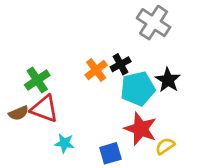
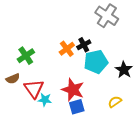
black star: (168, 80) -> (124, 70), moved
red triangle: (44, 109) -> (34, 89), moved, turned 35
red star: (141, 129) -> (73, 90), moved

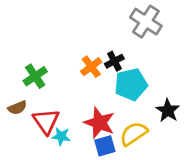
black star: (124, 70) -> (168, 110), moved
yellow semicircle: (115, 102) -> (134, 134), moved, size x1.5

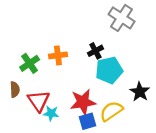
orange cross: (91, 67) -> (58, 55), moved, turned 30
brown semicircle: (17, 108) -> (15, 89), turned -70
red star: (99, 123) -> (83, 102), turned -30

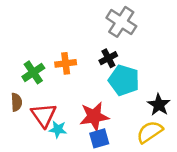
gray cross: (122, 18) -> (121, 22), moved
cyan pentagon: (109, 70) -> (124, 80), turned 30
yellow semicircle: (111, 111) -> (150, 132), moved

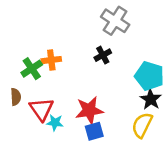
orange cross: (66, 63) -> (51, 60), moved
cyan pentagon: (124, 80) -> (149, 76), moved
yellow semicircle: (150, 132) -> (142, 125), turned -30

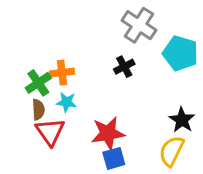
cyan pentagon: (149, 76) -> (180, 53), moved
brown semicircle: (16, 97) -> (38, 110), moved
cyan star: (55, 123) -> (66, 102), moved

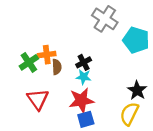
black cross: (124, 67) -> (84, 62), moved
cyan star: (66, 102) -> (84, 77), moved
brown semicircle: (38, 110) -> (57, 67), moved

